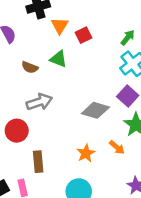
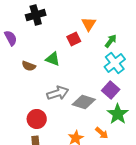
orange triangle: (60, 26) -> (89, 24), moved
gray arrow: (39, 102) -> (58, 93), moved
red circle: (17, 131) -> (37, 119), moved

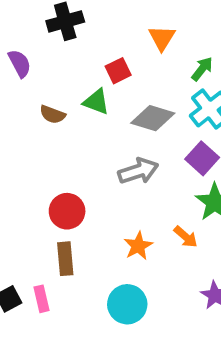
red square: (74, 39) -> (118, 71), moved
gray arrow: (58, 93) -> (138, 171), moved
gray diamond: (84, 102) -> (153, 118), moved

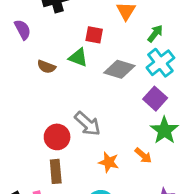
red square: (118, 71) -> (94, 35), turned 36
gray arrow: (138, 171) -> (88, 124), moved, turned 60
orange star: (138, 246) -> (109, 162), turned -30

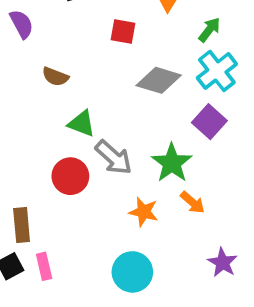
green triangle: (78, 57) -> (82, 124), moved
green star: (164, 130) -> (172, 163), moved
brown rectangle: (56, 171) -> (22, 225), moved

